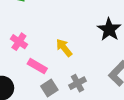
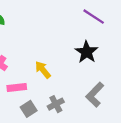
pink rectangle: (37, 66) -> (17, 88), turned -36

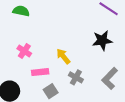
black star: (87, 52) -> (102, 40), turned 30
gray cross: (56, 104) -> (76, 77), moved, turned -32

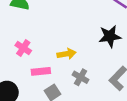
yellow arrow: (63, 56) -> (67, 54), turned 119

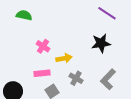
pink cross: (23, 48) -> (43, 46), moved

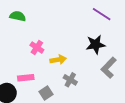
pink rectangle: (42, 73) -> (26, 78), moved
gray L-shape: (108, 79) -> (109, 68), moved

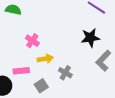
yellow arrow: (58, 60) -> (45, 59), moved

